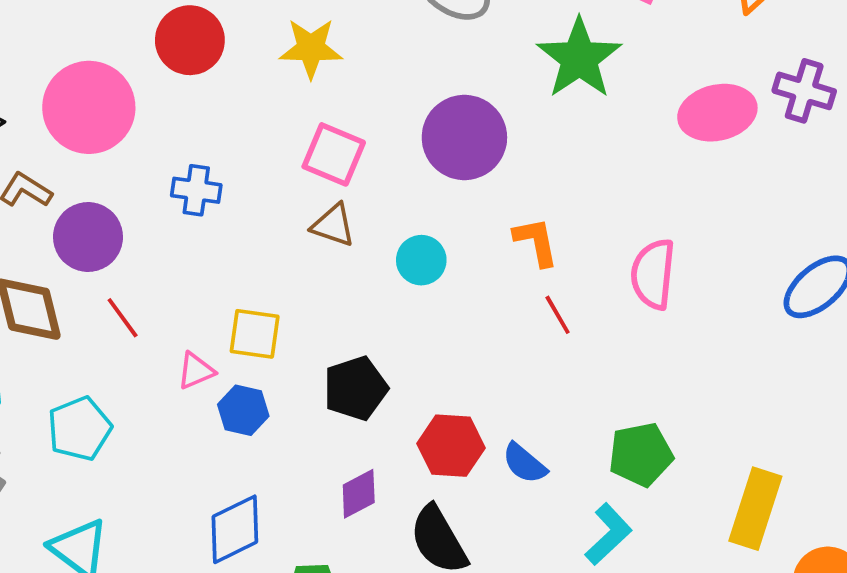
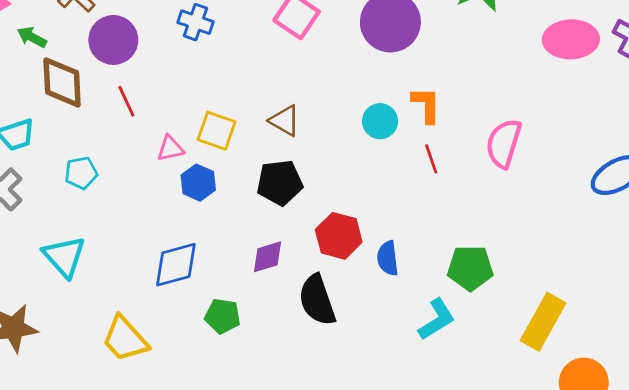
brown triangle: (333, 225) -> (285, 121), moved
cyan circle: (421, 260) -> (380, 121), moved
cyan pentagon: (79, 429) -> (81, 173), size x0.7
blue semicircle: (524, 463) -> (388, 258), turned 32

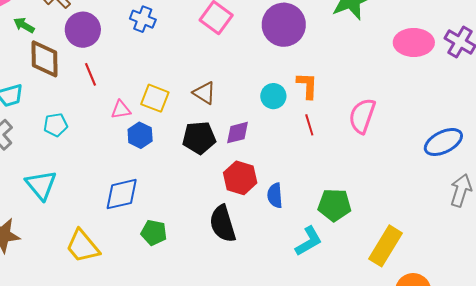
purple diamond: (267, 257) -> (238, 133), moved

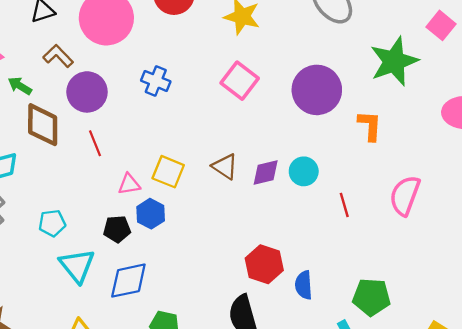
orange L-shape: (307, 86) -> (370, 126), moved
cyan pentagon: (56, 125) -> (52, 223), moved
purple diamond: (238, 133) -> (266, 173), moved
black pentagon: (199, 138) -> (117, 229), moved, size x0.7
cyan triangle: (41, 185) -> (77, 266), moved

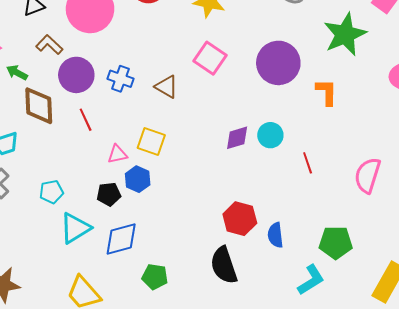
blue cross: (156, 81) -> (120, 79), moved
brown triangle: (225, 167) -> (167, 87), moved
pink semicircle: (405, 196) -> (368, 175), moved
cyan triangle: (77, 266) -> (75, 228), turned 40

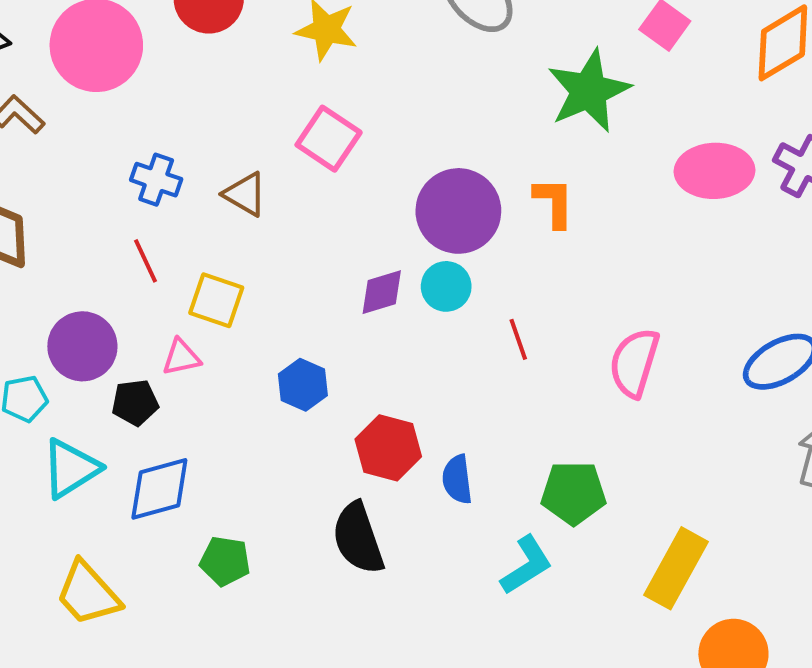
purple circle: (278, 63) -> (458, 211), moved
purple circle: (76, 75) -> (82, 346), moved
red line: (86, 120) -> (146, 261), moved
pink triangle: (117, 154) -> (181, 357), moved
blue hexagon: (138, 179) -> (303, 385), moved

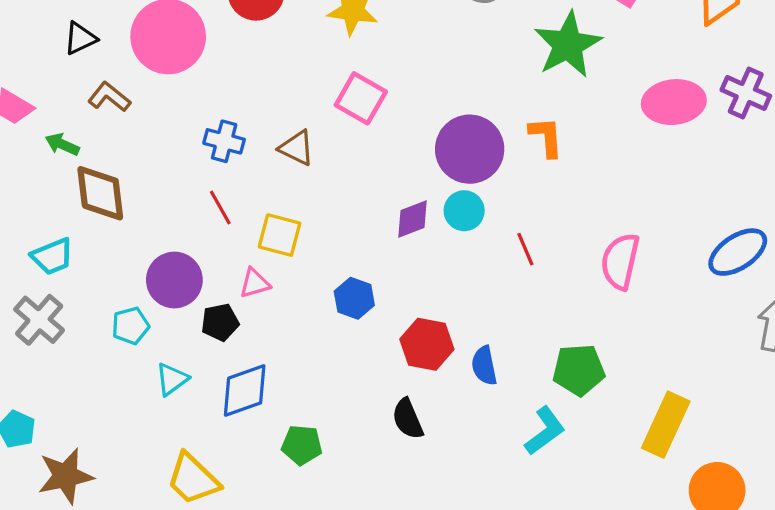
cyan triangle: (71, 468) -> (172, 379), size x0.7
black semicircle: (358, 538) -> (408, 419), size x0.7

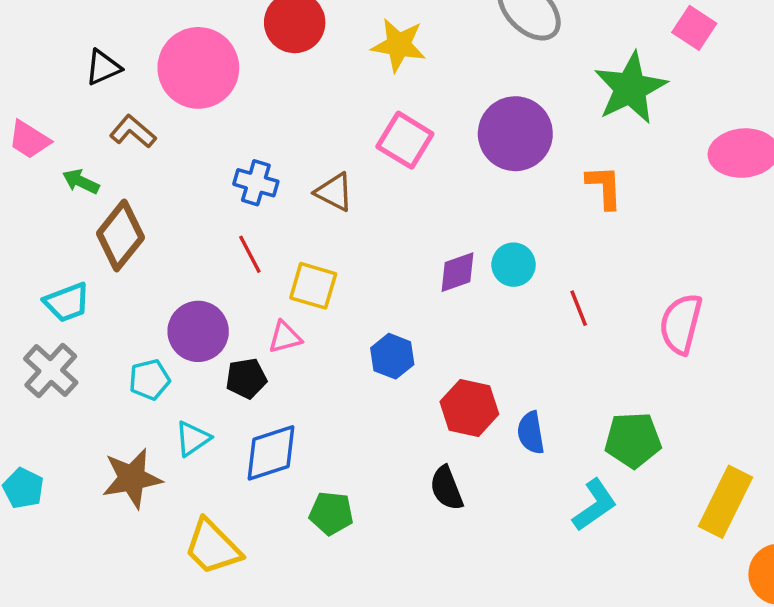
purple circle: (470, 149) -> (515, 134), moved
brown diamond: (100, 193) -> (120, 235), turned 44
brown star: (66, 476) -> (132, 478), moved

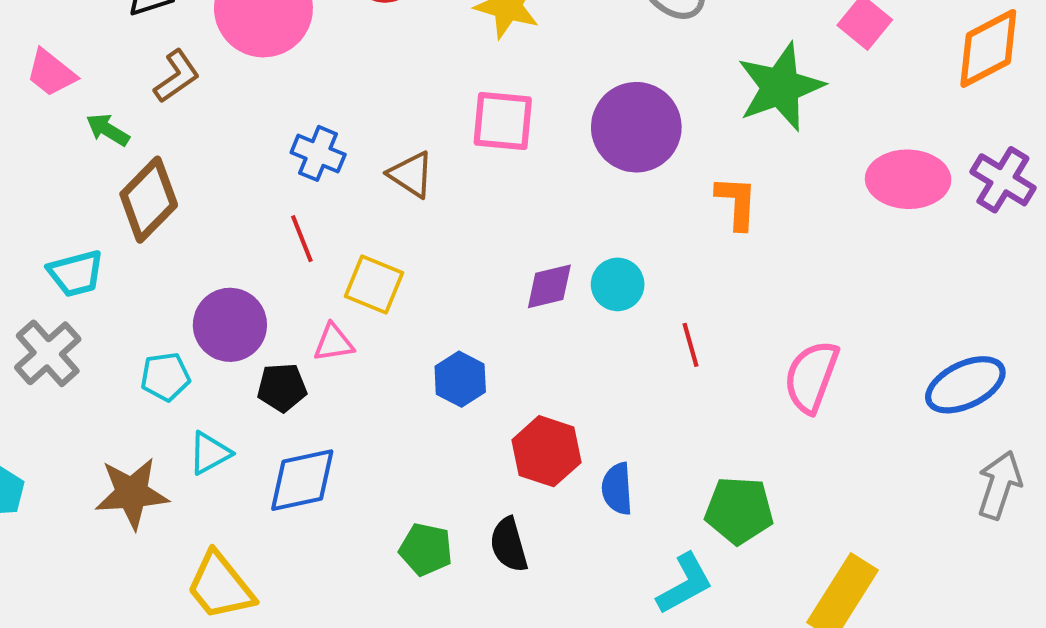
brown L-shape: (133, 132) -> (177, 76), turned 99
pink square: (405, 140) -> (503, 121), turned -32
green pentagon: (331, 513) -> (426, 549), moved

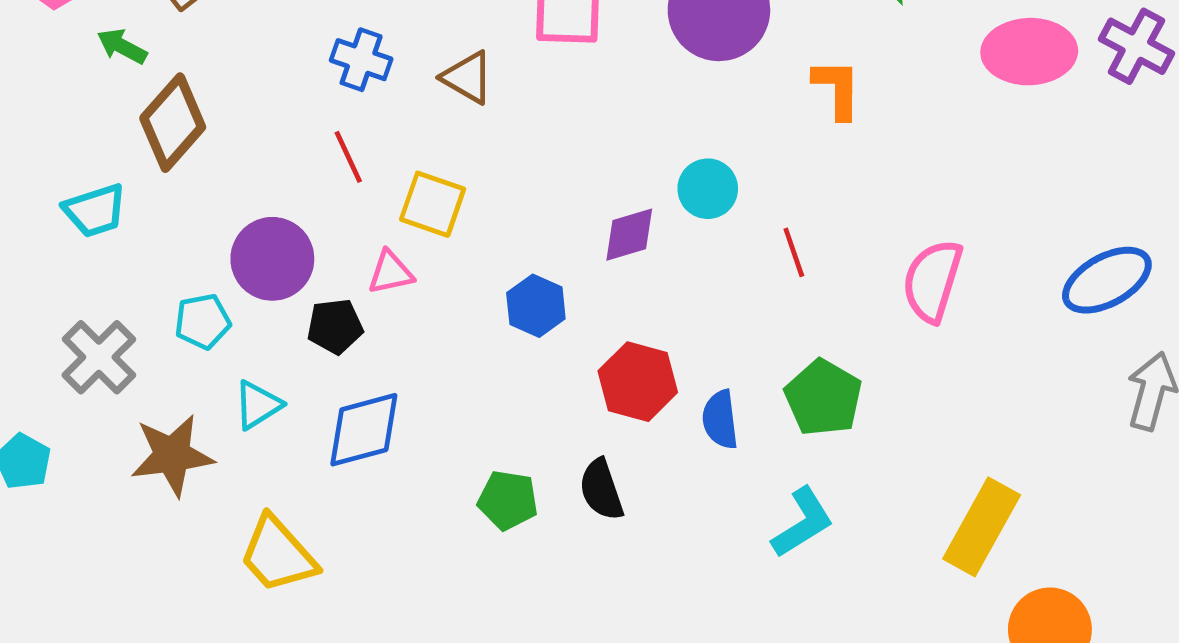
purple diamond: (549, 286) -> (629, 235), moved
gray cross: (48, 353) -> (99, 357), moved
green pentagon: (739, 510) -> (823, 398), moved, turned 30

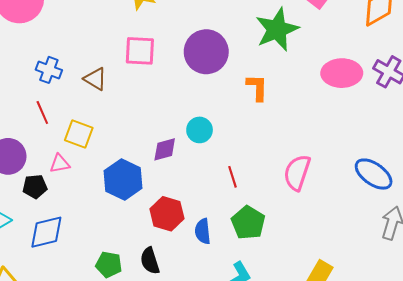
red line: (794, 252) -> (232, 177), moved
blue ellipse: (1107, 280) -> (374, 174), turned 63
blue hexagon: (536, 306) -> (123, 180), size x1.5

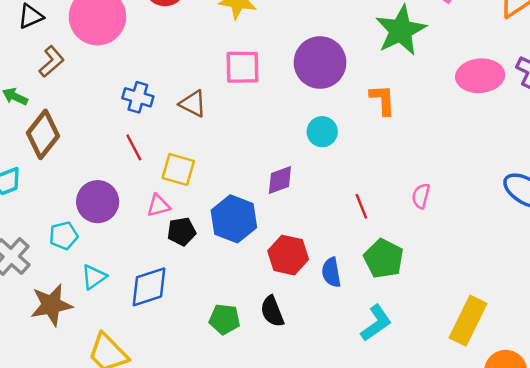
cyan circle: (200, 130) -> (322, 132), moved
pink semicircle: (297, 173) -> (421, 196), moved, size x0.6
black pentagon: (35, 187) -> (182, 232), moved

